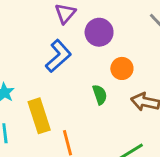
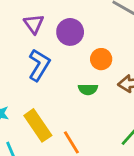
green semicircle: (100, 95) -> (88, 89), turned 126

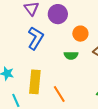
yellow rectangle: (38, 125) -> (35, 82), turned 40

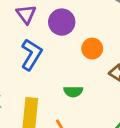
green semicircle: (71, 55) -> (73, 92), moved

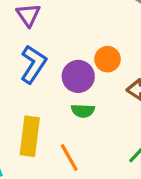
purple circle: (62, 22) -> (78, 76), moved

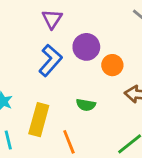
purple circle: (78, 76) -> (86, 47), moved

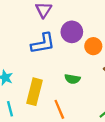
blue L-shape: (50, 60) -> (43, 43), turned 40

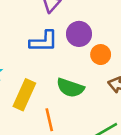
green semicircle: (72, 79) -> (70, 88), size x1.5

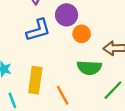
orange circle: (101, 55) -> (82, 34), moved
green semicircle: (70, 88) -> (89, 68), moved

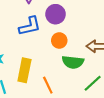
orange circle: (82, 34) -> (59, 40), moved

